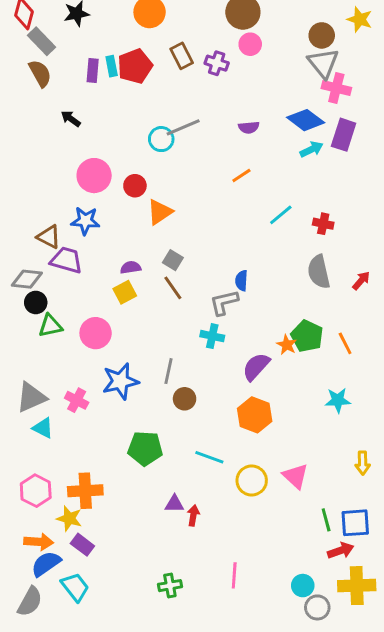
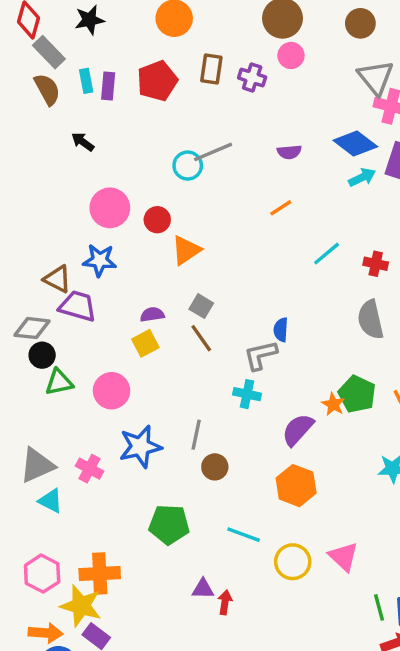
brown circle: (322, 35) -> (360, 23), moved
brown rectangle: (182, 56) -> (211, 69), turned 35
cyan rectangle: (112, 66) -> (86, 81), moved
yellow star: (69, 518) -> (81, 606), size x1.4

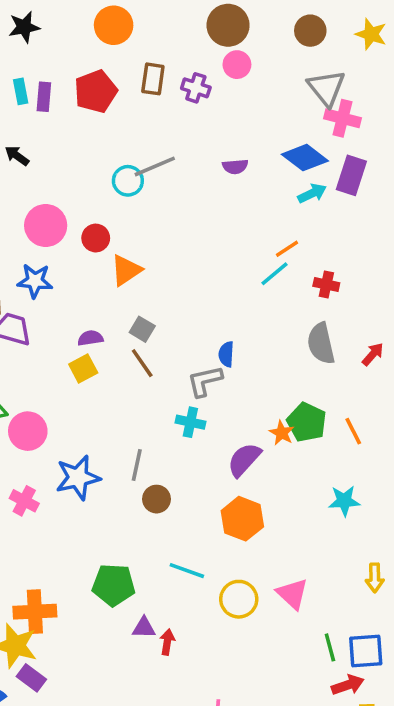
orange line: (281, 208) -> (287, 249), moved
pink circle: (112, 391) -> (28, 431), moved
green pentagon: (169, 524) -> (114, 585), moved

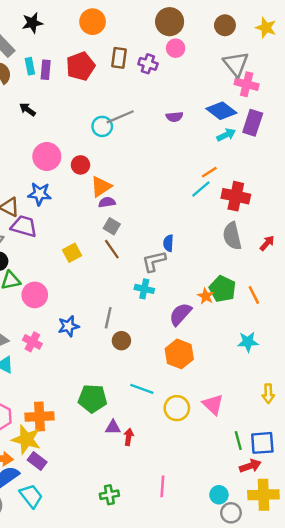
red cross: (326, 284) -> (236, 196), size x1.6
purple semicircle: (90, 338) -> (107, 202), moved
blue star: (78, 478) -> (68, 326), size x0.7

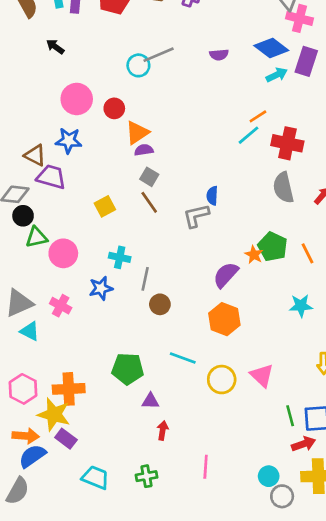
cyan cross: (144, 289) -> (120, 257), moved
red arrow: (129, 437) -> (163, 431), moved
cyan trapezoid: (31, 496) -> (95, 477), moved, turned -30

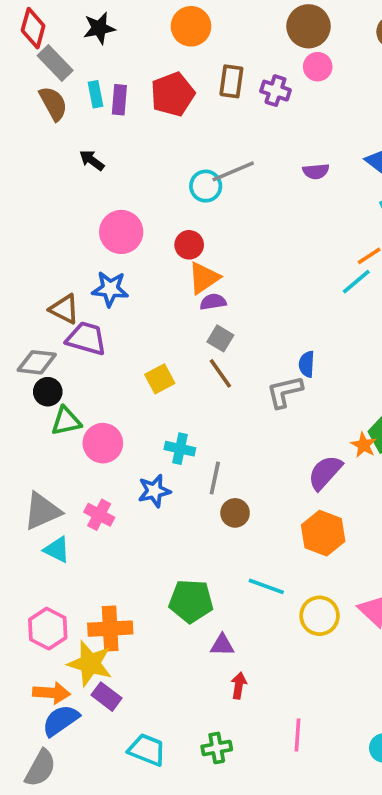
red circle: (114, 108) -> (189, 245), moved

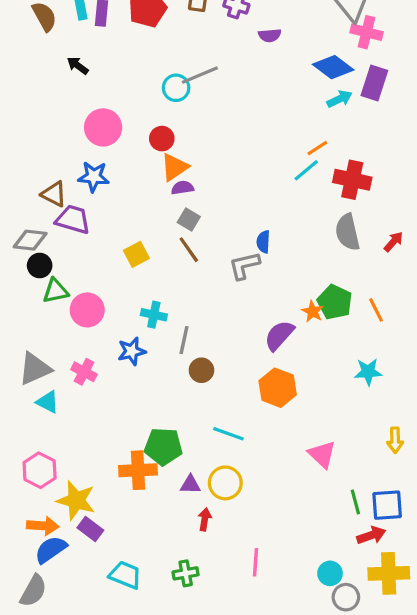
purple semicircle: (316, 171) -> (270, 35), moved
yellow circle: (320, 616) -> (225, 483), moved
orange cross: (110, 629) -> (138, 470), moved

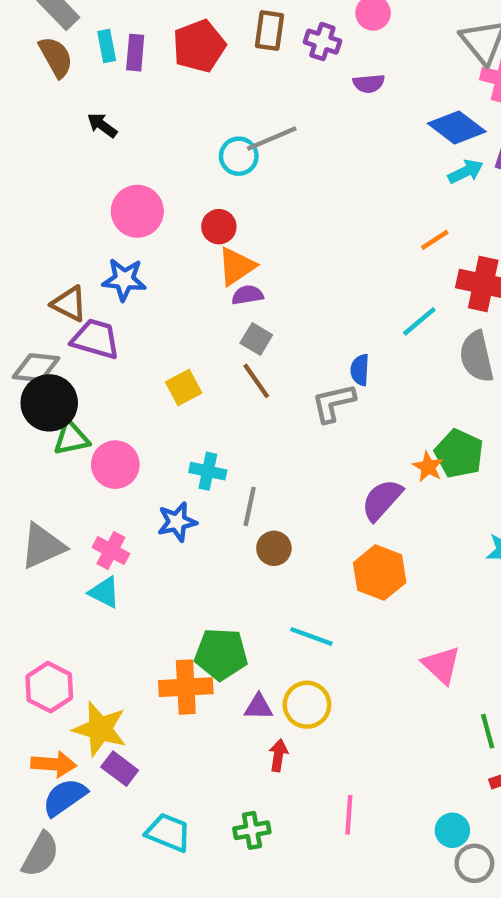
cyan line: (306, 170) -> (419, 321), moved
black circle: (40, 266) -> (49, 403), size x1.6
cyan triangle: (48, 402) -> (104, 592), moved

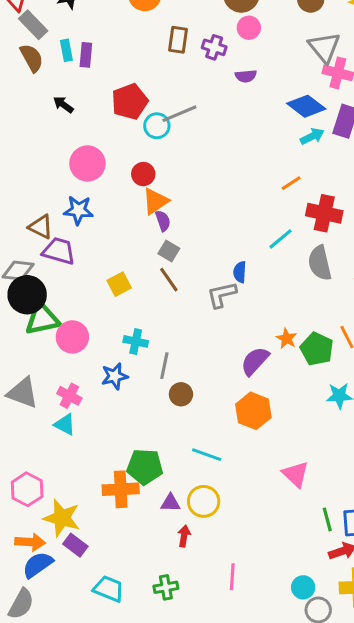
red pentagon: (199, 46) -> (130, 102), moved
purple semicircle: (248, 295) -> (163, 221), turned 80
green triangle: (71, 438) -> (42, 319), size x1.4
green pentagon: (459, 454) -> (317, 349), moved
gray triangle: (43, 546) -> (23, 393), turned 44

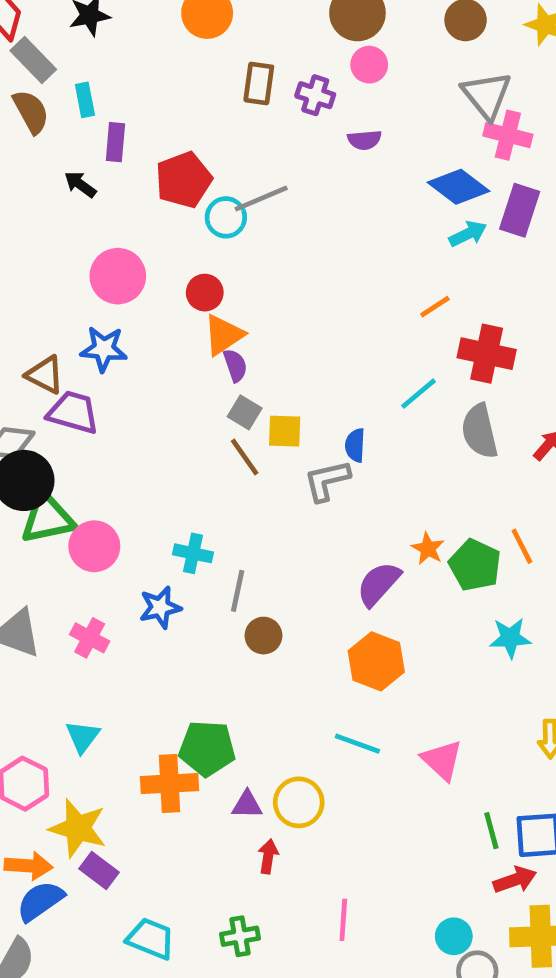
purple rectangle: (86, 55) -> (115, 142), moved
yellow square: (119, 284) -> (285, 431), moved, turned 30
cyan triangle: (65, 424) -> (83, 737), moved, turned 40
cyan line: (207, 455) -> (357, 744), moved

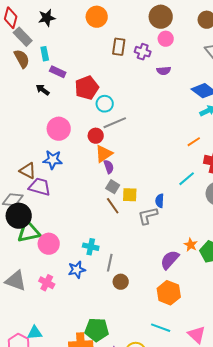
purple rectangle: (115, 142) -> (58, 72), turned -70
gray line: (261, 199) -> (115, 123), moved
cyan triangle: (83, 737) -> (35, 333), moved, turned 49

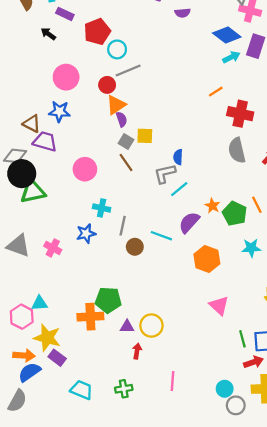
cyan line: (187, 179) -> (179, 189), moved
yellow square: (130, 195) -> (145, 136), moved
pink circle: (49, 244) -> (85, 169), moved
orange hexagon: (169, 293) -> (207, 259), moved
cyan line: (161, 328) -> (161, 236), moved

